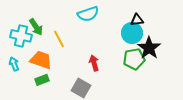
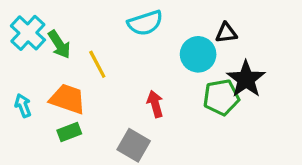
cyan circle: (132, 33) -> (198, 54), moved
cyan cross: (21, 36) -> (28, 33), moved, turned 30

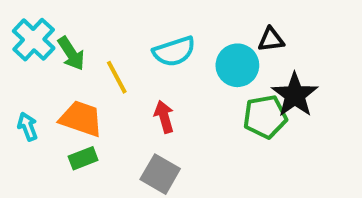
cyan semicircle: (145, 23) -> (174, 51), moved
red arrow: (155, 104) -> (164, 117), moved

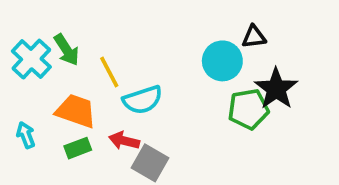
cyan cross: (34, 40) -> (31, 59), moved
cyan semicircle: (174, 51) -> (143, 100), moved
red arrow: (164, 117) -> (124, 141), moved, turned -60
cyan arrow: (28, 127) -> (26, 135), moved

